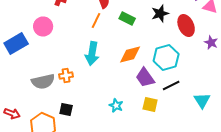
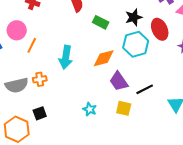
orange line: (96, 20) -> (32, 45), moved
cyan hexagon: (166, 58) -> (136, 44), moved
black square: (66, 110) -> (40, 113), turned -32

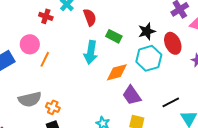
cyan arrow: (66, 57) -> (91, 52), moved
orange cross: (40, 79) -> (53, 107), moved, turned 32
black line: (145, 89) -> (171, 102), moved

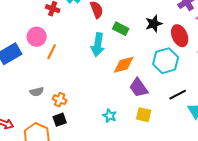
cyan hexagon: (149, 58) -> (166, 61), moved
gray semicircle: (30, 99) -> (37, 92), size x0.6

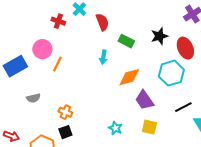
cyan arrow: (98, 45) -> (103, 57), size x0.6
gray semicircle: (37, 92) -> (33, 98), moved

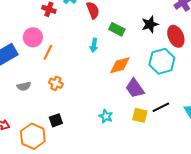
black line: (183, 107) -> (161, 107), moved
orange cross: (65, 112) -> (56, 83), moved

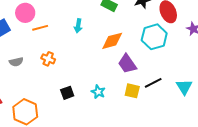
cyan arrow: (94, 45) -> (78, 26), moved
orange line: (48, 52) -> (40, 28), turned 49
black square: (56, 120) -> (67, 93), moved

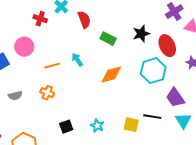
cyan arrow: (78, 26) -> (77, 60), turned 136
orange line: (40, 28) -> (52, 66), moved
purple trapezoid: (127, 64) -> (175, 98), moved
black line: (153, 83) -> (152, 117), turned 36

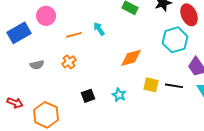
orange diamond: (111, 75) -> (131, 58), moved
orange cross: (47, 93) -> (69, 62), turned 32
yellow square: (131, 125) -> (151, 85), moved

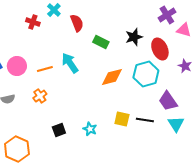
pink circle: (46, 16) -> (17, 66), moved
cyan arrow: (99, 29) -> (70, 63), size x1.5
orange diamond: (131, 58) -> (112, 77), moved

